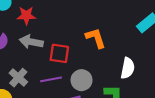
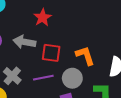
red star: (26, 16) -> (43, 17), moved, turned -30
orange L-shape: (96, 38) -> (85, 56), moved

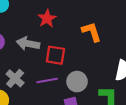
orange L-shape: (85, 56) -> (91, 32), moved

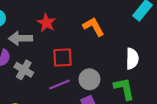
gray arrow: (28, 44) -> (21, 38), moved
gray cross: (15, 78) -> (24, 70), moved

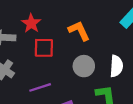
red square: (62, 57) -> (44, 48), moved
gray circle: (89, 79) -> (84, 66), moved

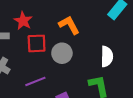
gray circle: (84, 66) -> (62, 53), moved

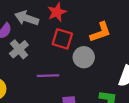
orange L-shape: (69, 25) -> (100, 32), turned 80

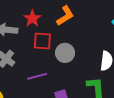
orange L-shape: (100, 32) -> (65, 16), moved

